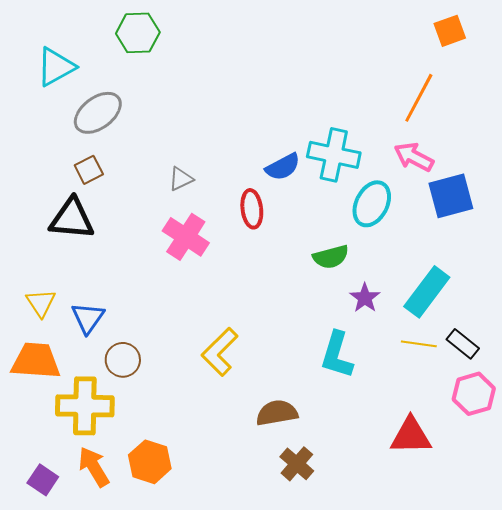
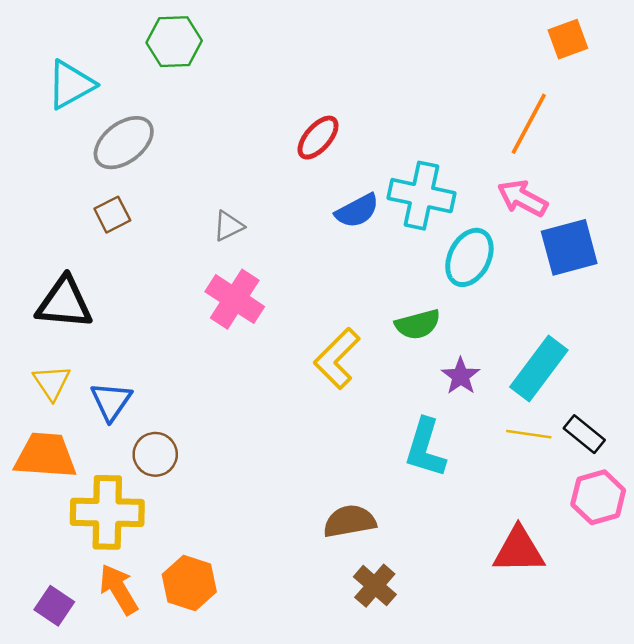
red ellipse: (252, 209) -> (318, 138), moved, turned 48
black triangle: (72, 219) -> (64, 303), moved
yellow L-shape: (220, 352) -> (337, 358), moved

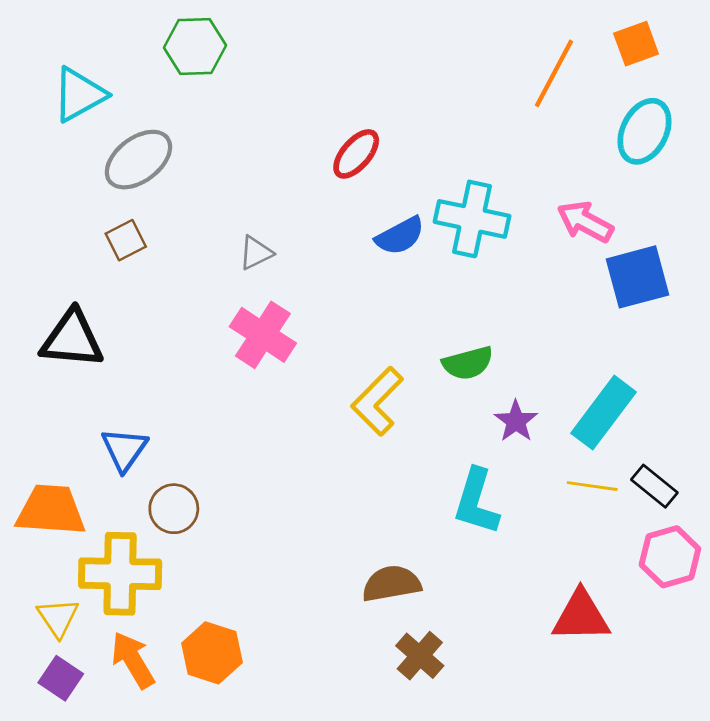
orange line: (529, 124) -> (554, 73), moved
cyan ellipse: (469, 257) -> (644, 131), moved
yellow triangle: (52, 382) -> (58, 618), moved

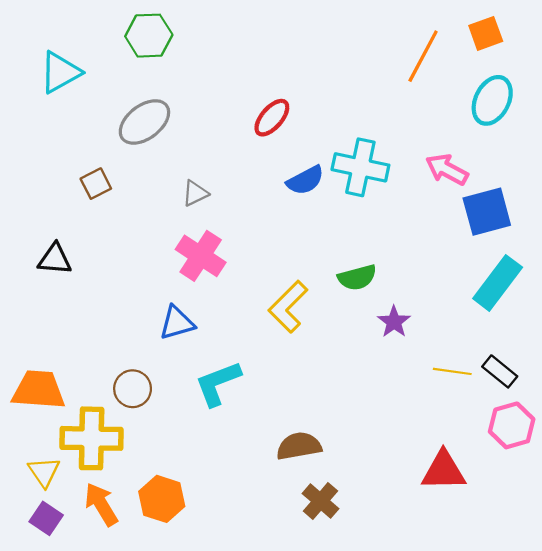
gray ellipse: (138, 160) -> (144, 122), moved
black triangle: (72, 339) -> (55, 259), size x0.7
cyan rectangle: (604, 413) -> (498, 283), moved
blue triangle: (124, 449) -> (177, 323), moved, turned 39
cyan L-shape: (476, 502) -> (218, 383), moved, turned 52

